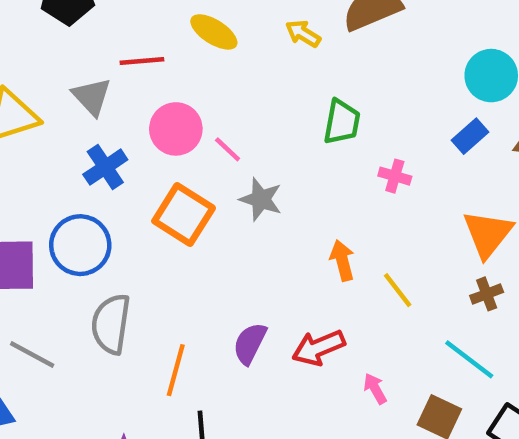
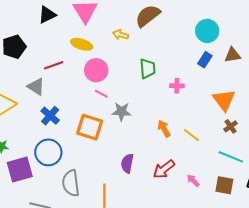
pink circle: (176, 129) -> (96, 70), moved
purple semicircle: (250, 343) -> (127, 163), moved

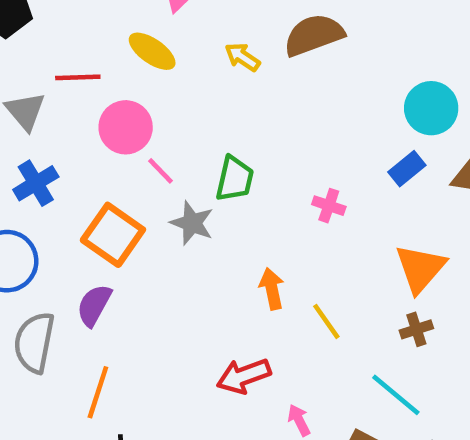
green trapezoid: (148, 69) -> (235, 179), moved
pink circle: (96, 70) -> (126, 127), moved
purple semicircle: (127, 163) -> (94, 305), moved

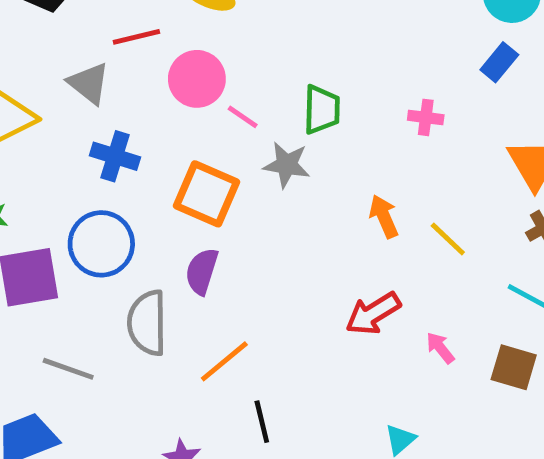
blue cross: (36, 183) -> (115, 156), turned -30
orange line: (98, 392) -> (224, 361), turned 44

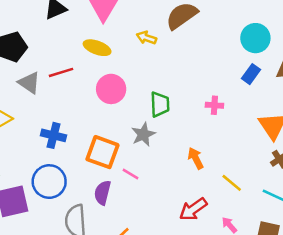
pink circle: (197, 79) -> (111, 89), moved
gray triangle: (89, 83) -> (29, 83), moved
pink line: (243, 117) -> (131, 174), moved
gray star: (287, 165) -> (143, 134), turned -30
yellow line: (448, 239) -> (232, 183), moved

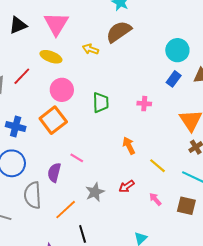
red line: (61, 72) -> (22, 76), turned -30
gray star: (143, 134) -> (95, 192), moved
orange square: (102, 152) -> (53, 120), moved, turned 32
red arrow: (193, 209) -> (127, 186), size x0.7

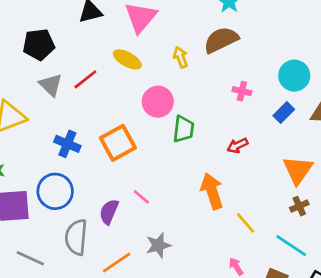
yellow arrow: (90, 49) -> (181, 57), turned 42
pink circle: (62, 90) -> (158, 102), moved
pink cross: (144, 104) -> (242, 91), moved
orange arrow: (129, 146) -> (212, 191), size x1.5
red arrow: (127, 186) -> (237, 146), moved

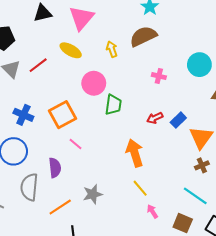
blue rectangle: (284, 112) -> (178, 120), moved
pink line: (141, 197) -> (75, 144), moved
purple semicircle: (109, 212) -> (55, 168), turned 150
yellow line: (246, 223) -> (140, 188), moved

